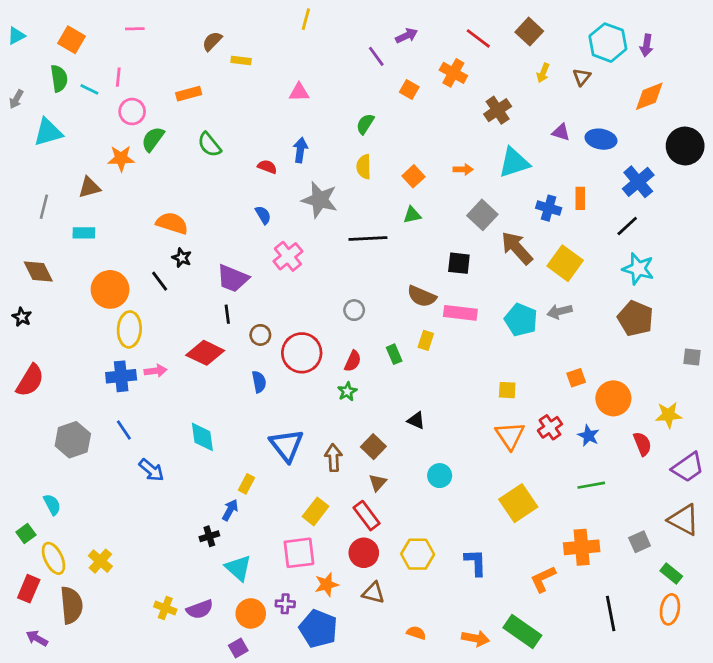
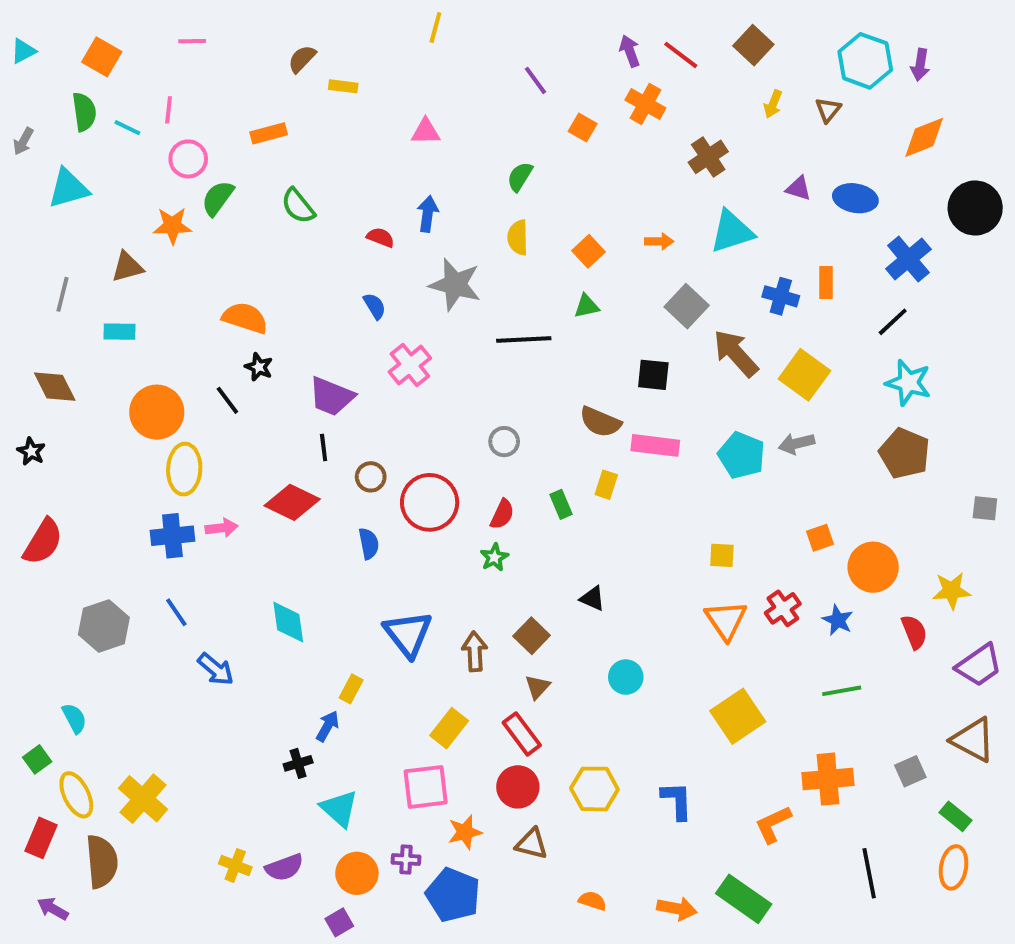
purple arrow: (407, 36) -> (630, 51), moved, turned -85
yellow cross: (100, 561) -> (143, 799), size x1.4

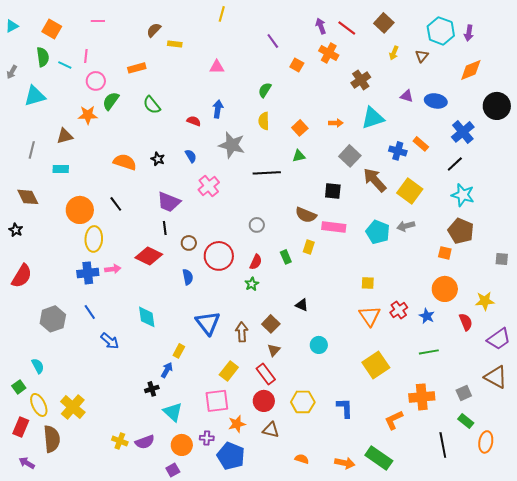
orange rectangle: (826, 283) -> (421, 144), turned -49
black star: (259, 367) -> (158, 159), moved
orange square: (820, 538) -> (445, 253), moved, turned 32
green rectangle: (955, 816) -> (466, 421), moved

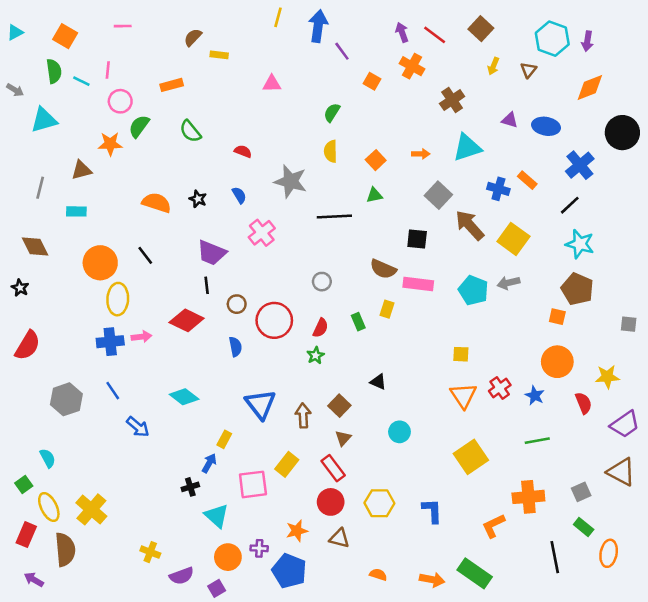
gray arrow: (12, 72) -> (15, 90), turned -88
blue arrow: (218, 109) -> (318, 26), moved, size x1.4
cyan diamond: (147, 317) -> (184, 397), turned -45
pink square: (217, 401) -> (253, 484), moved
purple semicircle: (145, 442) -> (182, 576), moved

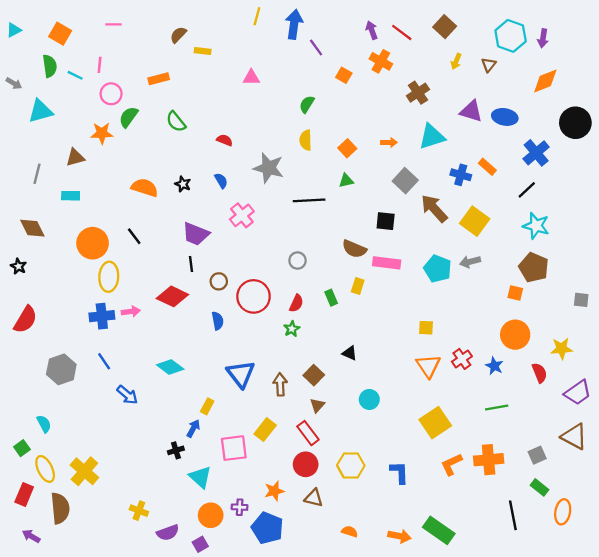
purple triangle: (510, 120) -> (471, 111), size x1.5
orange L-shape: (493, 526) -> (452, 464), moved

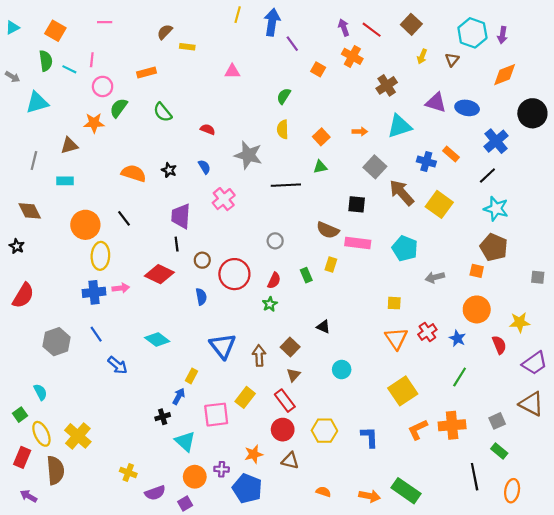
purple trapezoid: (196, 234) -> (181, 216), turned 72
gray arrow: (470, 262) -> (435, 277), moved
green line: (497, 408) -> (460, 377), turned -48
orange ellipse: (563, 512) -> (512, 491), moved

